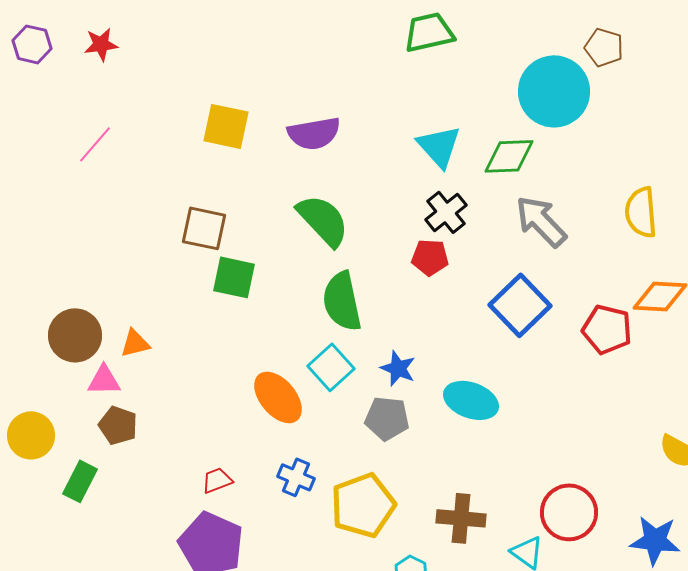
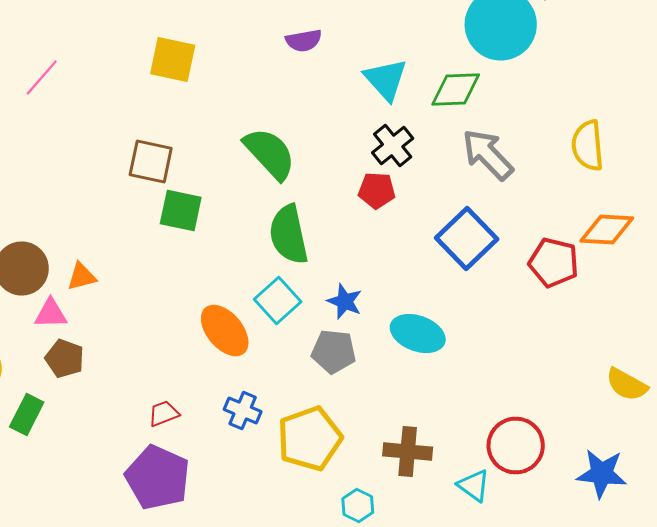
purple semicircle: (314, 133) -> (304, 40), moved, size x0.7

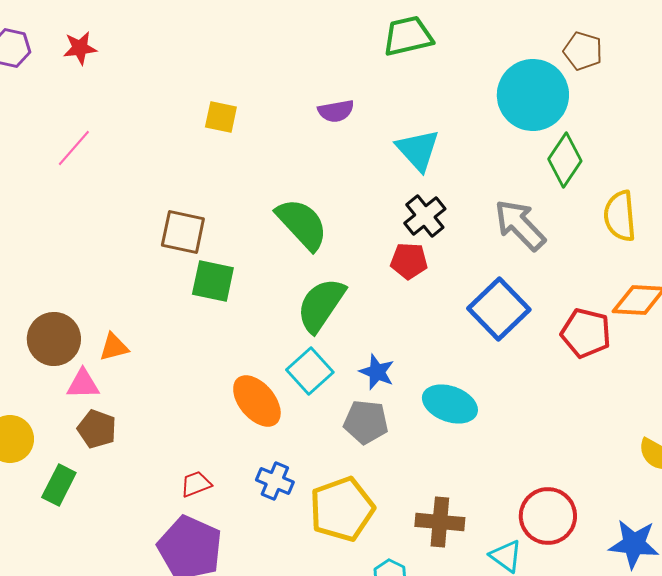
yellow square: (173, 60) -> (221, 117), moved, size x0.7
green diamond: (456, 90) -> (565, 160), moved, turned -54
green semicircle: (289, 234) -> (321, 305), turned 46

